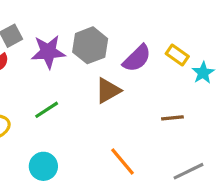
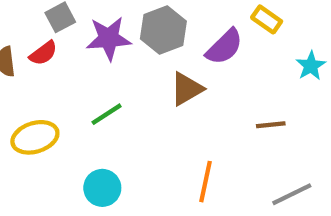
yellow rectangle: (177, 55) -> (267, 19), moved
orange line: (122, 161) -> (205, 182), turned 52

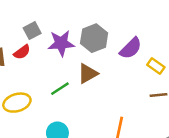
yellow rectangle: (267, 19) -> (156, 66), moved
brown triangle: (187, 89) -> (88, 74), moved

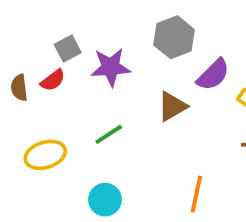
gray hexagon: (94, 38) -> (174, 37), moved
brown triangle: (88, 74) -> (172, 106), moved

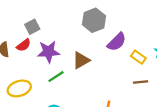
purple star: (111, 67) -> (48, 52), moved
brown triangle: (172, 106) -> (81, 60), moved

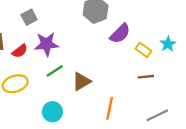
red semicircle: (24, 45) -> (20, 51), moved
brown triangle: (81, 60) -> (82, 81), moved

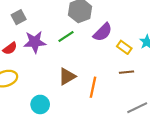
green line: (55, 71) -> (66, 37), moved
orange line: (110, 108) -> (93, 87), moved

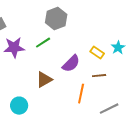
purple semicircle: (103, 32) -> (71, 64), moved
orange line: (93, 87) -> (81, 94), moved

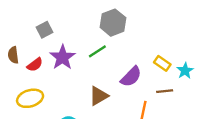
purple star: (14, 48) -> (63, 57), turned -30
cyan star: (118, 48) -> (185, 71), moved

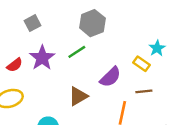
gray square: (44, 30) -> (33, 23), moved
cyan star: (185, 71) -> (157, 48), moved

